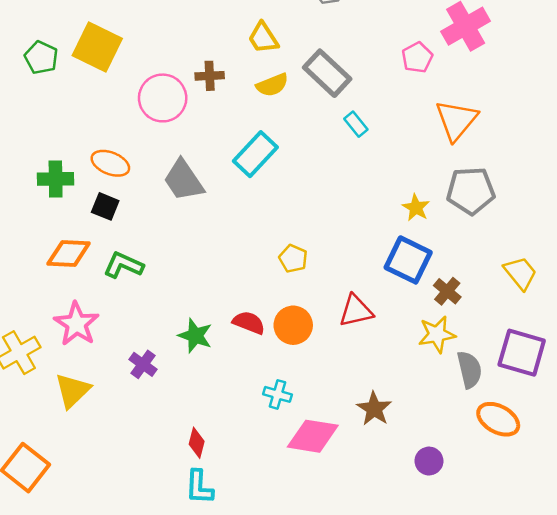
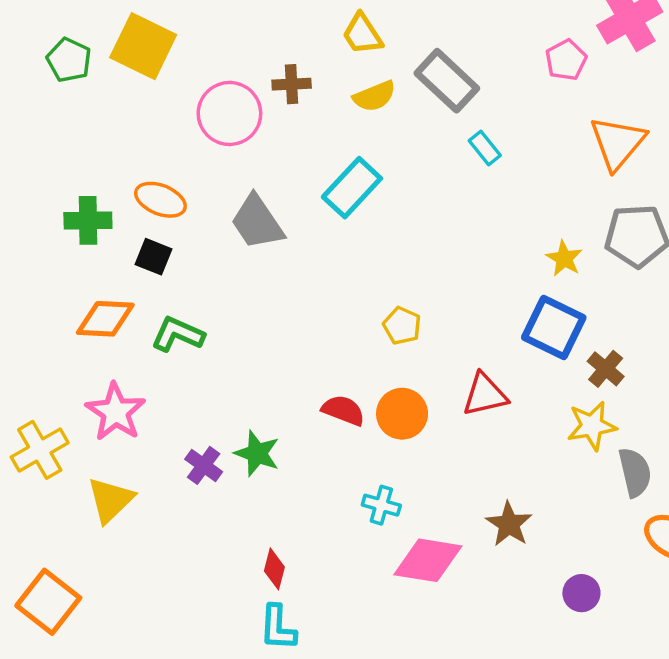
green star: (195, 336) -> (257, 453), moved

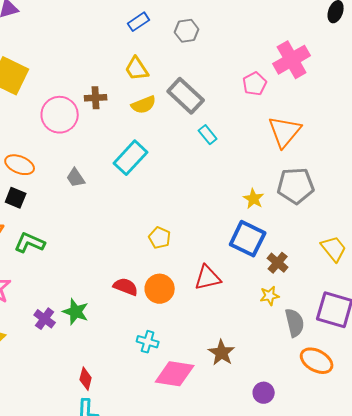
gray trapezoid: (257, 222) -> (76, 178), size x0.6
yellow star: (592, 426) -> (270, 296), size x0.7

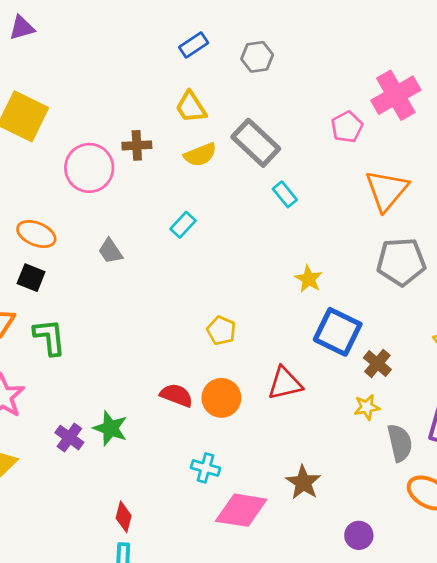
cyan rectangle: (131, 158) -> (183, 225), size x0.6
yellow star: (254, 199) -> (309, 279), moved
green L-shape: (30, 243) -> (50, 337), turned 60

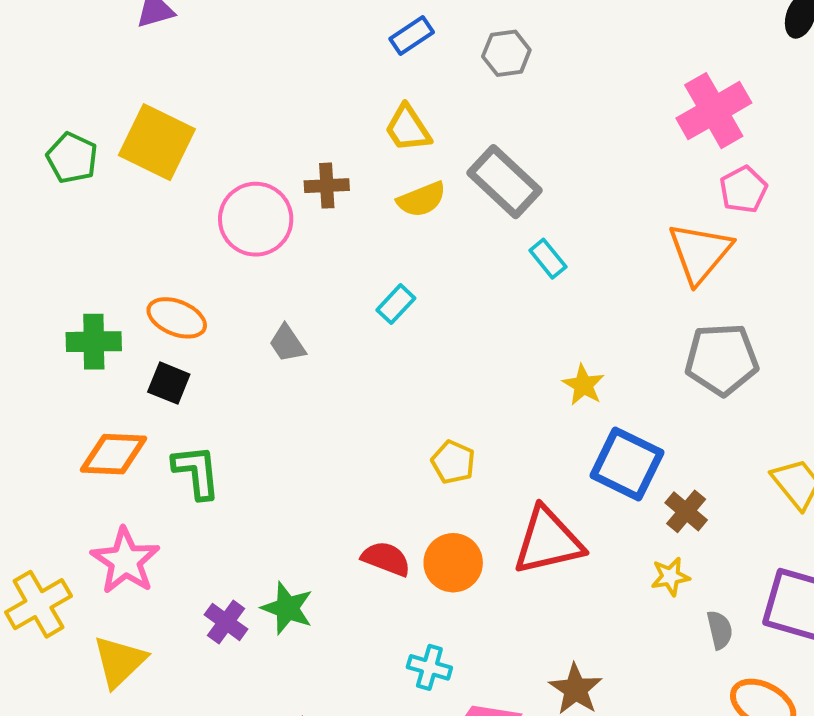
pink pentagon: (347, 127) -> (743, 190), moved
red triangle: (285, 383) -> (548, 541), size x1.4
gray semicircle: (400, 443) -> (720, 630), size x0.7

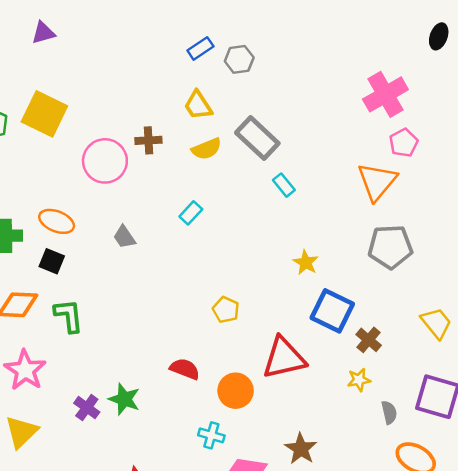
gray hexagon: (506, 53) -> (239, 59), moved
orange circle: (453, 563) -> (236, 391), moved

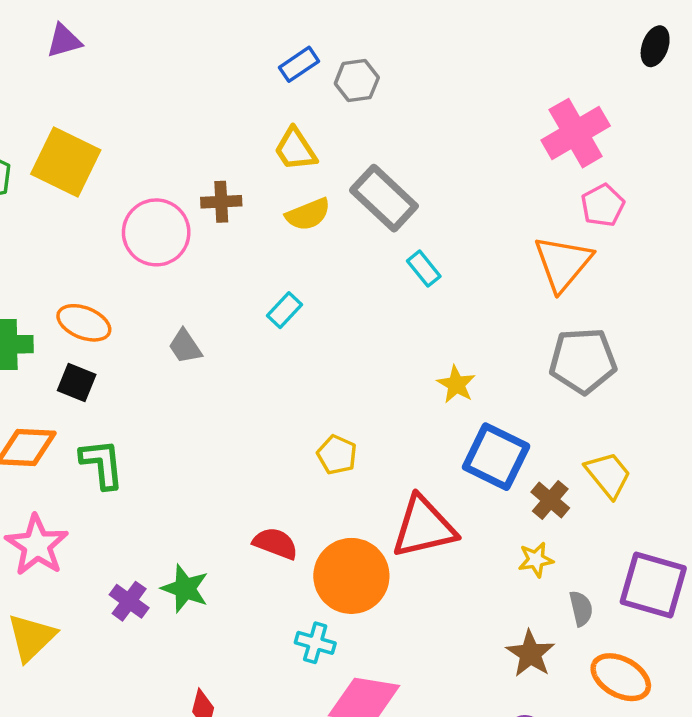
yellow trapezoid: (436, 323) -> (608, 475), moved
orange circle: (236, 391) -> (351, 576), size x1.4
brown star: (301, 449) -> (530, 654), moved

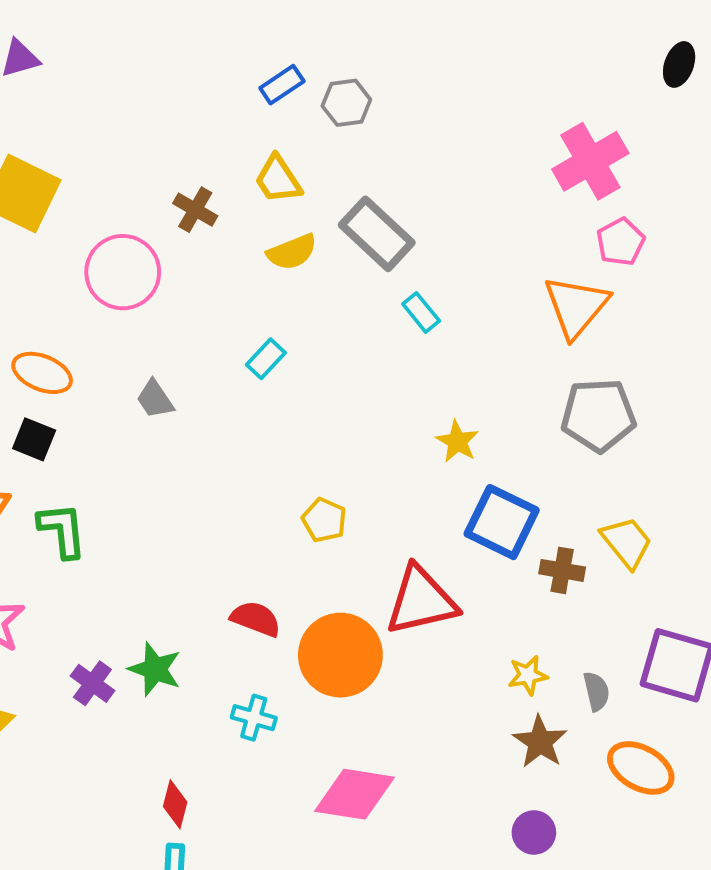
brown cross: (221, 202) -> (195, 210), moved, turned 33
brown cross: (550, 500) -> (562, 570), turned -30
yellow star: (536, 560) -> (528, 675), moved
cyan cross: (315, 643) -> (254, 718), moved

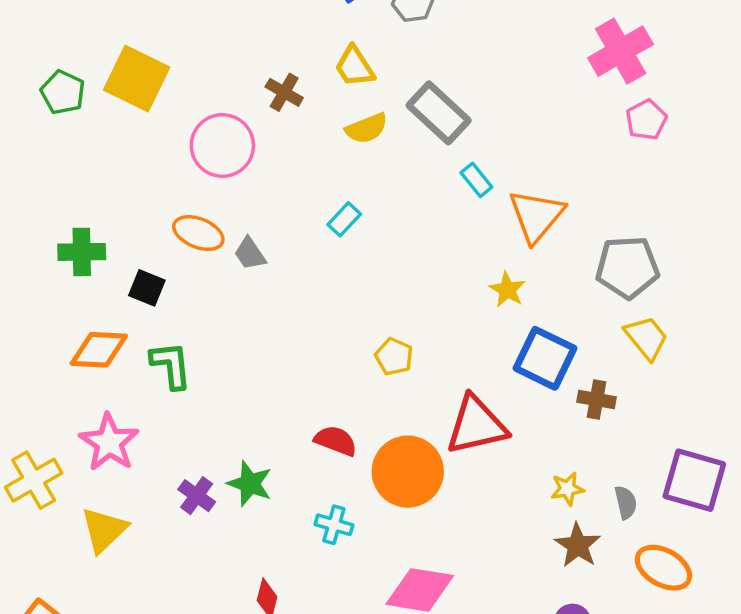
orange triangle: (576, 306) -> (536, 216), moved
orange ellipse: (42, 373) -> (198, 233), moved
yellow trapezoid: (627, 542) -> (646, 338), moved

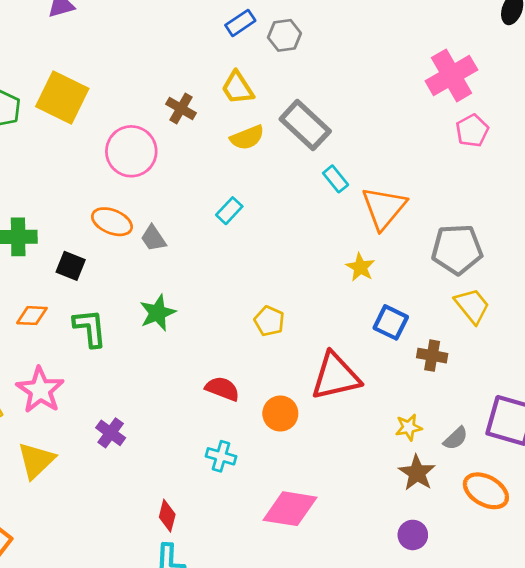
orange diamond: (99, 350) -> (32, 316), size x0.7
blue square: (545, 358) -> (391, 322), size x0.7
orange circle: (408, 472) -> (280, 414), size x0.6
green star: (250, 484) -> (158, 313), moved, turned 30
gray semicircle: (626, 502) -> (456, 438), turned 60

